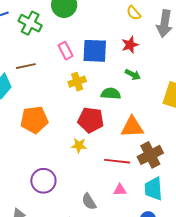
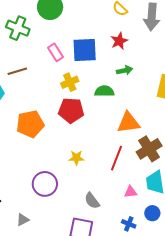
green arrow: (133, 75) -> (125, 70), turned -35
red pentagon: (91, 120) -> (71, 110), moved
yellow star: (79, 146) -> (76, 158), moved
red line: (117, 161) -> (116, 158), turned -70
pink triangle: (120, 190) -> (131, 192), moved

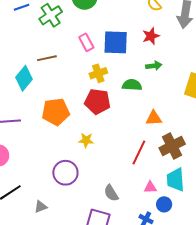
green cross: (18, 28) -> (51, 15), turned 30
orange triangle: (129, 123) -> (154, 118), size x0.7
yellow star: (76, 158) -> (86, 140), moved
blue circle: (152, 213) -> (164, 204), moved

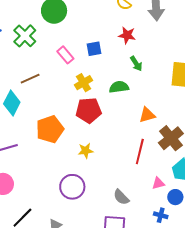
red star: (151, 36) -> (127, 35), turned -30
blue square: (116, 42) -> (94, 49), size x0.6
green arrow: (154, 66) -> (136, 64), turned 77

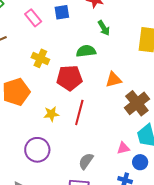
yellow cross: (84, 83) -> (40, 58), moved, turned -36
red pentagon: (89, 110) -> (69, 78), moved
red line: (140, 152) -> (79, 112), moved
gray semicircle: (121, 197) -> (86, 161), turned 78

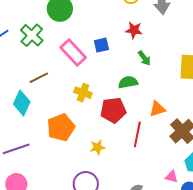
pink rectangle: (33, 18) -> (73, 52), size x1.5
red line: (79, 112) -> (137, 134), moved
pink triangle: (123, 148) -> (172, 177), turned 32

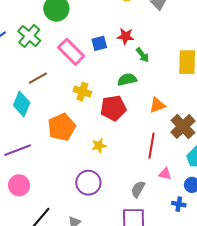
red star: (134, 30) -> (125, 36), moved
red line: (137, 134) -> (151, 146), moved
pink triangle: (172, 177) -> (165, 174), moved

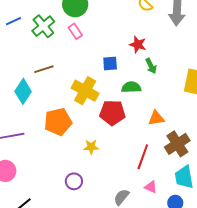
blue square: (99, 43) -> (110, 64), moved
pink rectangle: (71, 52) -> (75, 31), moved, size x0.6
yellow cross: (82, 92) -> (85, 91), size x1.5
purple circle: (88, 183) -> (74, 181), size x0.7

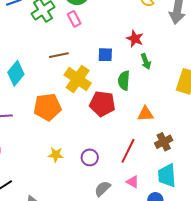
brown line: (44, 69) -> (59, 55), moved
green semicircle: (131, 87) -> (124, 81), turned -90
brown cross: (177, 144) -> (164, 142), size x0.7
yellow star: (91, 147) -> (56, 155), moved
purple circle: (74, 181) -> (90, 157), moved

